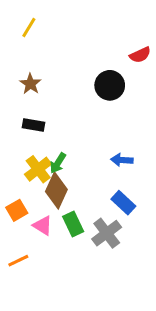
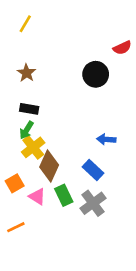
green arrow: (58, 163) -> (27, 130), moved
blue rectangle: (123, 203) -> (93, 170), moved

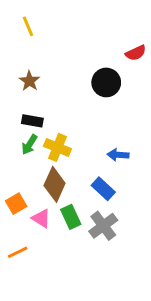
yellow line: (25, 24) -> (28, 26), turned -54
yellow cross: (33, 147) -> (57, 147), moved, turned -30

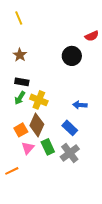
orange square: (16, 204) -> (21, 130), moved
pink triangle: (41, 218) -> (28, 148), turned 40

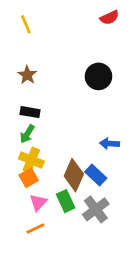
red semicircle: (92, 36) -> (109, 17), moved
yellow cross: (39, 100) -> (31, 160), moved
brown diamond: (37, 125) -> (74, 175), moved
orange line: (12, 171) -> (35, 228), moved

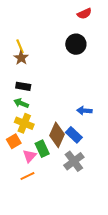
yellow line: (26, 24) -> (20, 46), moved
black circle: (99, 76) -> (76, 44), moved
green arrow: (27, 134) -> (21, 103), turned 80
orange square: (29, 178) -> (14, 141), moved
green rectangle: (66, 201) -> (42, 149), moved

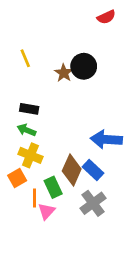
black circle: (76, 44) -> (84, 66), moved
brown star: (21, 58) -> (64, 73), moved
blue arrow: (84, 111) -> (106, 139), size x1.6
pink triangle: (30, 156) -> (46, 211), moved
orange line: (27, 176) -> (34, 198), moved, turned -64

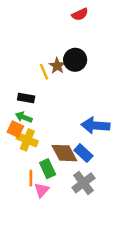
red semicircle: (106, 17) -> (80, 14), moved
yellow line: (25, 58) -> (44, 72), moved
brown diamond: (72, 170) -> (64, 153), turned -52
orange square: (17, 178) -> (15, 129), moved, turned -35

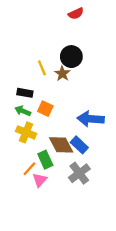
brown star: (57, 66) -> (62, 74), moved
orange square: (15, 129) -> (45, 109), moved
orange line: (31, 178) -> (29, 169), turned 42

